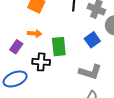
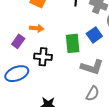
green rectangle: (59, 47) -> (73, 43), moved

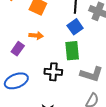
blue square: (94, 35) -> (75, 27), moved
black cross: (43, 57) -> (53, 72), moved

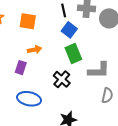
black cross: (53, 72) -> (62, 79), turned -36
blue ellipse: (16, 81) -> (29, 99), turned 50

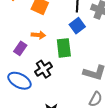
green rectangle: (73, 54) -> (64, 48), moved
black cross: (62, 79) -> (43, 69), moved

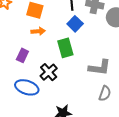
orange arrow: (38, 35) -> (38, 31), moved

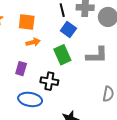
gray L-shape: (100, 68) -> (97, 55), moved
black cross: (49, 72) -> (49, 81), turned -30

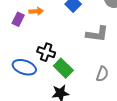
green rectangle: (62, 55) -> (63, 68), moved, turned -30
purple rectangle: (21, 69) -> (18, 19), moved

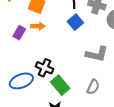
blue ellipse: (24, 67) -> (21, 81), turned -45
gray semicircle: (102, 74) -> (93, 87), moved

